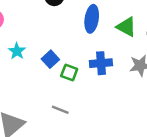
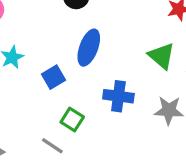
blue ellipse: (92, 19) -> (89, 48), moved
green square: (69, 72) -> (72, 119), moved

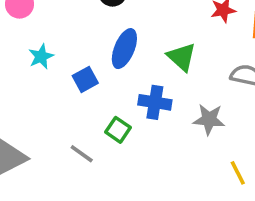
green triangle: (162, 56) -> (182, 57), moved
green square: (72, 119) -> (118, 130), moved

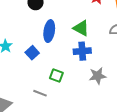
blue cross: (155, 102) -> (82, 51), moved
gray star: (209, 119) -> (98, 76), moved

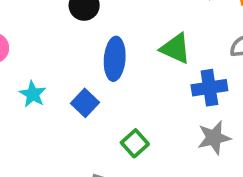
blue cross: (82, 51) -> (209, 88), moved
green square: (56, 76) -> (135, 143), turned 32

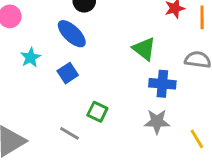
blue ellipse: (115, 59) -> (72, 34), moved, turned -64
green square: (135, 143) -> (97, 112), turned -36

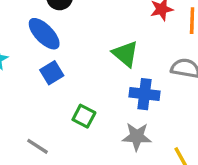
blue square: (68, 73) -> (52, 73), moved
green square: (97, 112) -> (84, 116), moved

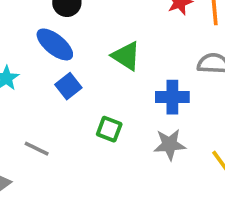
green triangle: (125, 54) -> (126, 56), moved
gray line: (37, 146) -> (37, 149), moved

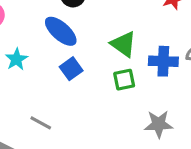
blue cross: (172, 97) -> (163, 61), moved
green square: (109, 129) -> (124, 80), moved, turned -35

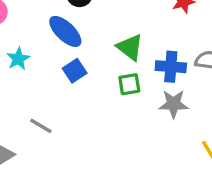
gray star: (159, 124) -> (174, 104), moved

